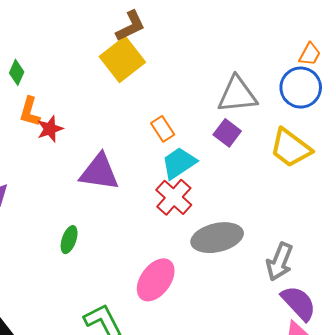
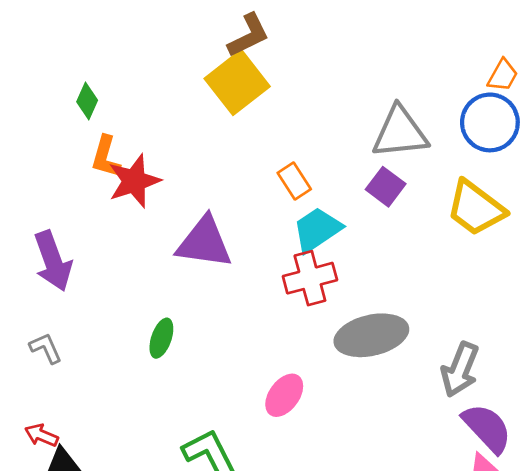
red star: (50, 129) -> (134, 181), size x1.4
red cross: (174, 197) -> (310, 278), turned 33
pink ellipse: (156, 280) -> (284, 395), size x0.7

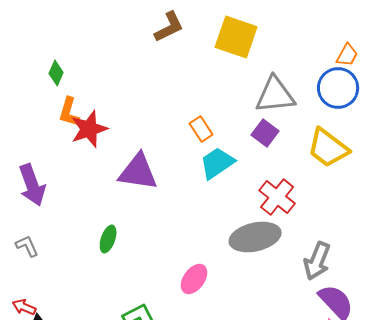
yellow square: (237, 82) -> (236, 37), moved, turned -33
red cross: (310, 278) -> (277, 197), moved, turned -36

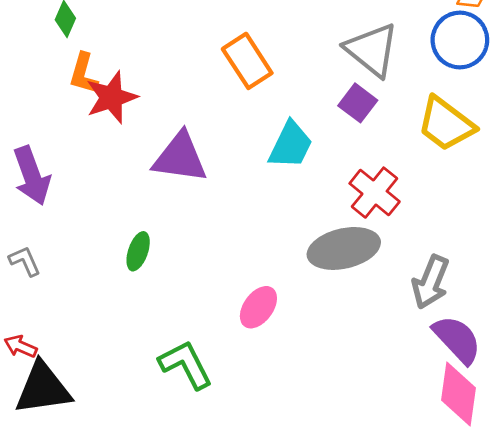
gray triangle: (275, 95) -> (372, 50), turned 45
orange rectangle: (201, 129) -> (247, 61), moved, size x1.5
cyan trapezoid: (217, 163) -> (291, 145), turned 150

